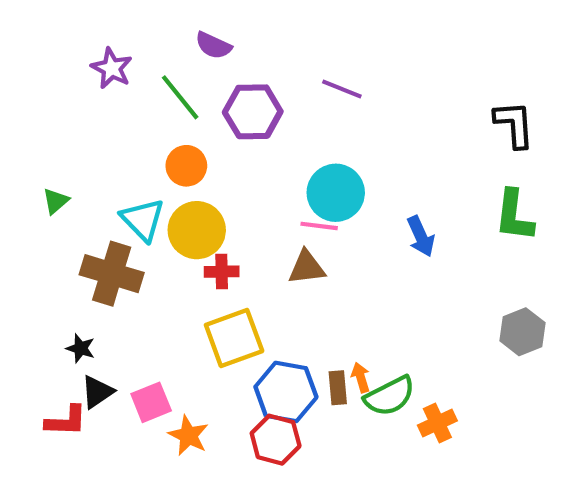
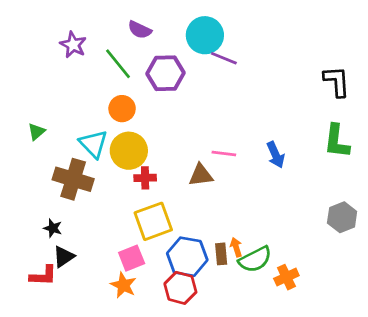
cyan circle: (336, 193) -> (205, 35), moved
pink line: (319, 226) -> (224, 153), moved
pink square: (151, 402) -> (132, 258), moved

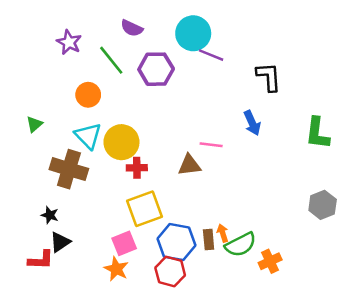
black L-shape: (337, 81) -> (269, 77), moved
orange circle: (122, 109) -> (88, 95), moved
blue arrow: (276, 155) -> (252, 123), moved

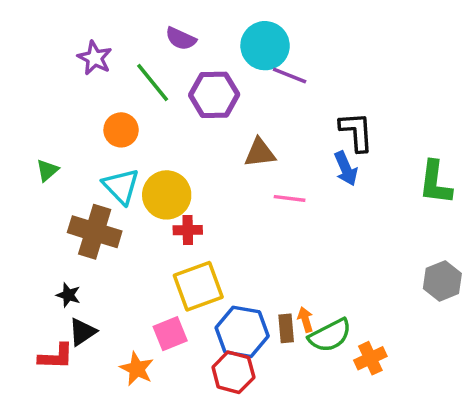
black L-shape: (269, 77) -> (356, 132), moved
brown triangle: (189, 165) -> (260, 153), moved
orange star: (116, 269) -> (137, 369), moved

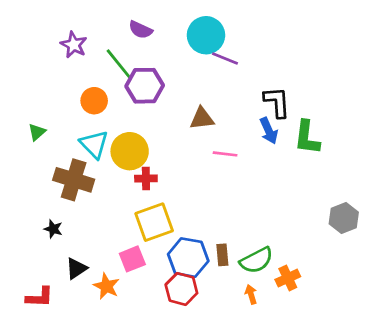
purple hexagon: (214, 95) -> (145, 86), moved
green L-shape: (435, 183) -> (307, 138), moved
orange arrow: (305, 320) -> (251, 294), moved
black triangle: (82, 332) -> (76, 268), moved
red L-shape: (56, 356) -> (40, 297), moved

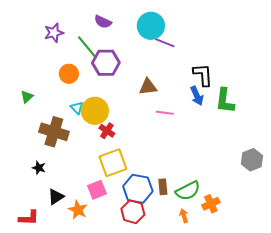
purple star: (74, 45) -> (54, 33), turned 30
cyan triangle: (94, 144) -> (77, 108), moved, size x0.6
red cross: (146, 178) -> (107, 131), turned 35

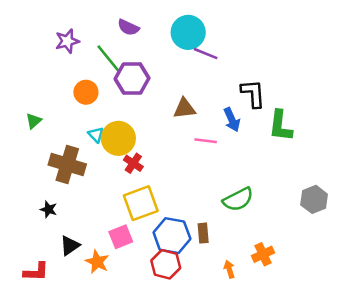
blue arrow: (197, 96) -> (232, 120), moved
green semicircle: (188, 191) -> (238, 199), moved

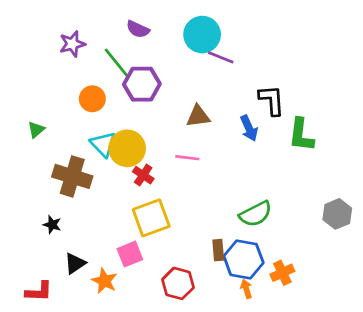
cyan triangle: (96, 135) -> (103, 144), size x1.5
pink line: (206, 141) -> (187, 158), moved
blue hexagon: (172, 236) -> (244, 259), moved

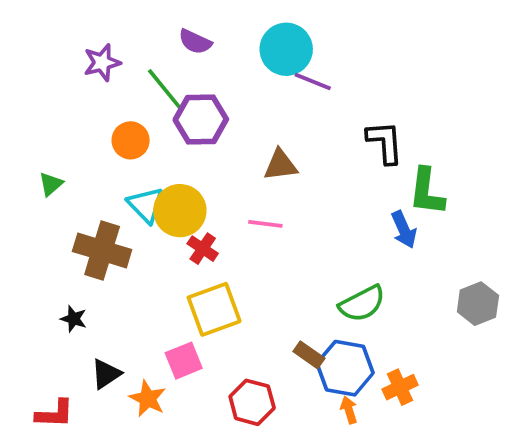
blue arrow: (249, 128) -> (404, 230), moved
brown rectangle: (218, 250) -> (309, 355), turned -50

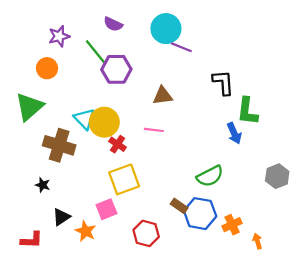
orange circle: (131, 140) -> (47, 68), moved
green triangle: (51, 184) -> (29, 107), size x2.0
orange arrow: (349, 410) -> (257, 241), moved

